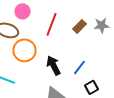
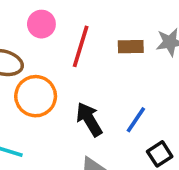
pink circle: (22, 11) -> (41, 24), moved
brown rectangle: (79, 26) -> (131, 47), turned 48

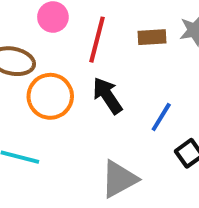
black arrow: (89, 119) -> (107, 96), moved

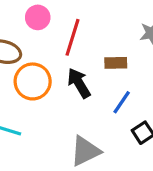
brown rectangle: (152, 37) -> (116, 63), moved

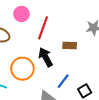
orange circle: (33, 81) -> (22, 69), moved
blue line: (122, 102) -> (63, 81), moved

